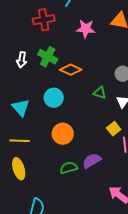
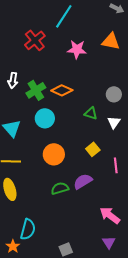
red cross: (44, 20) -> (35, 40), turned -30
green cross: (48, 57) -> (36, 90), moved, turned 30
yellow square: (114, 129) -> (93, 149), moved

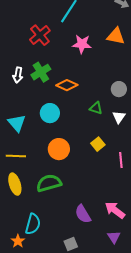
green cross: (36, 90) -> (41, 72), moved
purple semicircle: (83, 181) -> (83, 214), moved, turned -90
green semicircle: (60, 188) -> (49, 183), moved, size x1.4

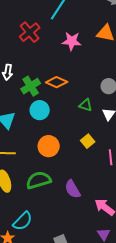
green cross: (41, 72) -> (31, 86), moved
purple semicircle: (83, 214) -> (73, 189), moved
cyan semicircle: (33, 224) -> (23, 221), turned 30

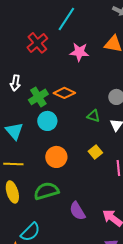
purple semicircle: (73, 189) -> (77, 211), moved

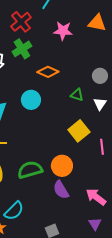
green cross: (38, 97) -> (22, 49), moved
yellow square: (95, 152) -> (79, 131), size x1.5
orange circle: (56, 157) -> (62, 166), moved

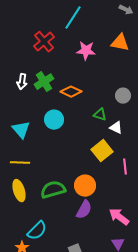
green cross: (22, 49) -> (44, 82), moved
white triangle: (100, 104) -> (116, 128), moved, turned -40
purple semicircle: (61, 190) -> (84, 210), turned -120

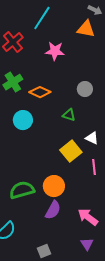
orange triangle: (120, 43) -> (86, 29), moved
gray circle: (123, 96) -> (85, 89), moved
white triangle: (116, 128) -> (92, 138), moved

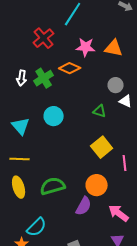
orange triangle: (86, 29) -> (114, 48), moved
orange diamond: (40, 92) -> (70, 68), moved
white triangle: (92, 138) -> (126, 101), moved
orange circle: (54, 186) -> (97, 185), moved

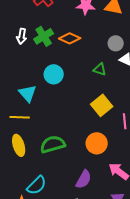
orange diamond: (70, 68) -> (70, 38), moved
cyan triangle: (21, 126) -> (28, 93), moved
purple semicircle: (84, 206) -> (84, 179), moved

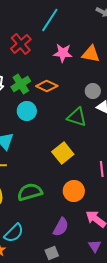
green triangle: (100, 69) -> (77, 117), size x1.5
cyan circle: (54, 74) -> (27, 111), moved
yellow square: (102, 105) -> (63, 153), moved

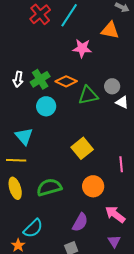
red cross: (21, 44) -> (40, 14), moved
orange triangle: (91, 54) -> (110, 30), moved
green triangle: (77, 117) -> (88, 95), moved, turned -30

